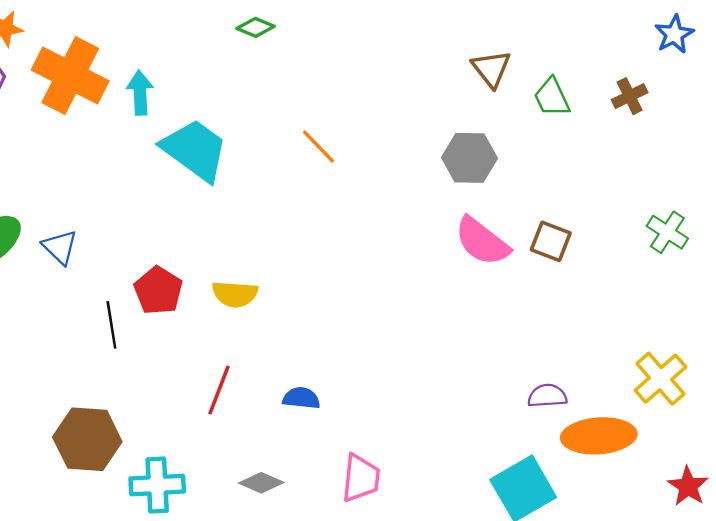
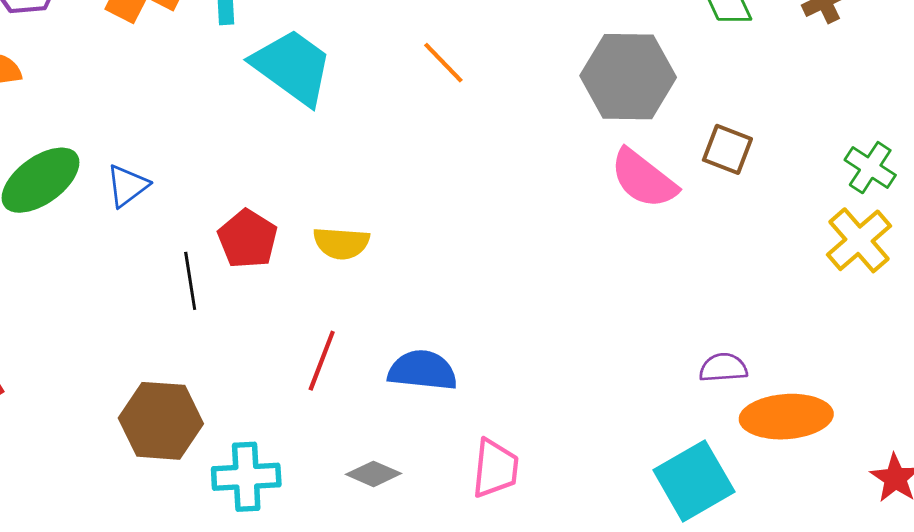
gray hexagon: (469, 158) -> (628, 77), size x1.4
brown square: (551, 241) -> (727, 149), moved
blue triangle: (60, 247) -> (127, 186), turned 39
yellow cross: (661, 379) -> (859, 240), moved
blue semicircle: (301, 398) -> (422, 370), size x1.5

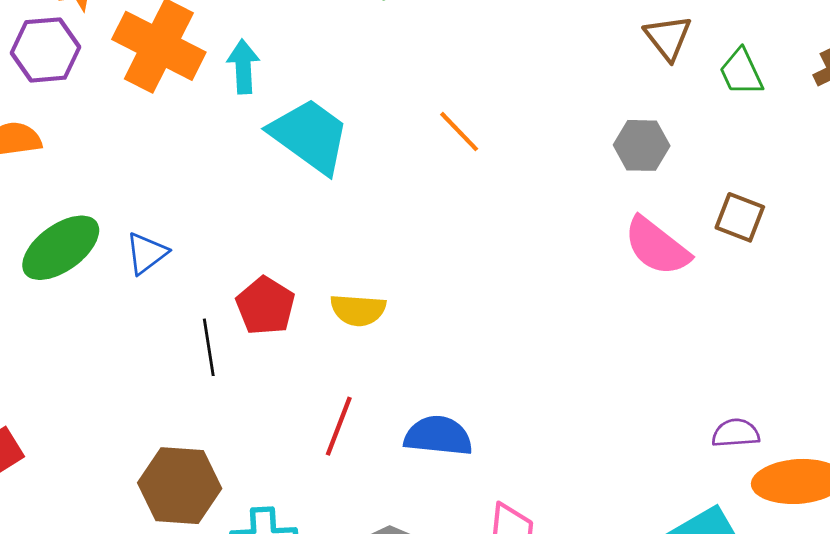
gray hexagon: (628, 77) -> (642, 145), size x0.6

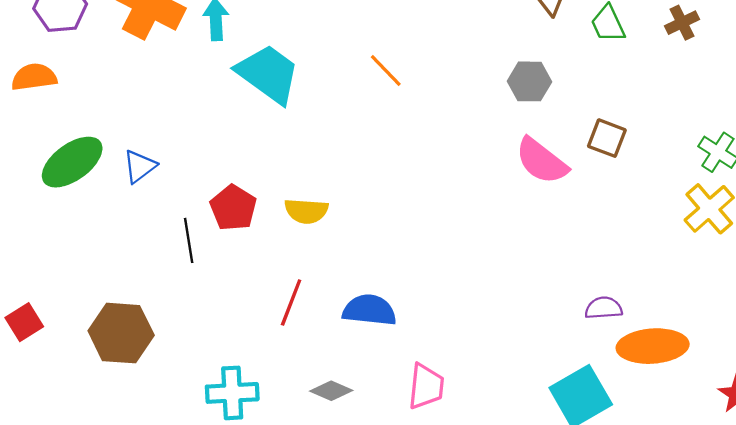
brown hexagon: (180, 486) -> (121, 333), moved

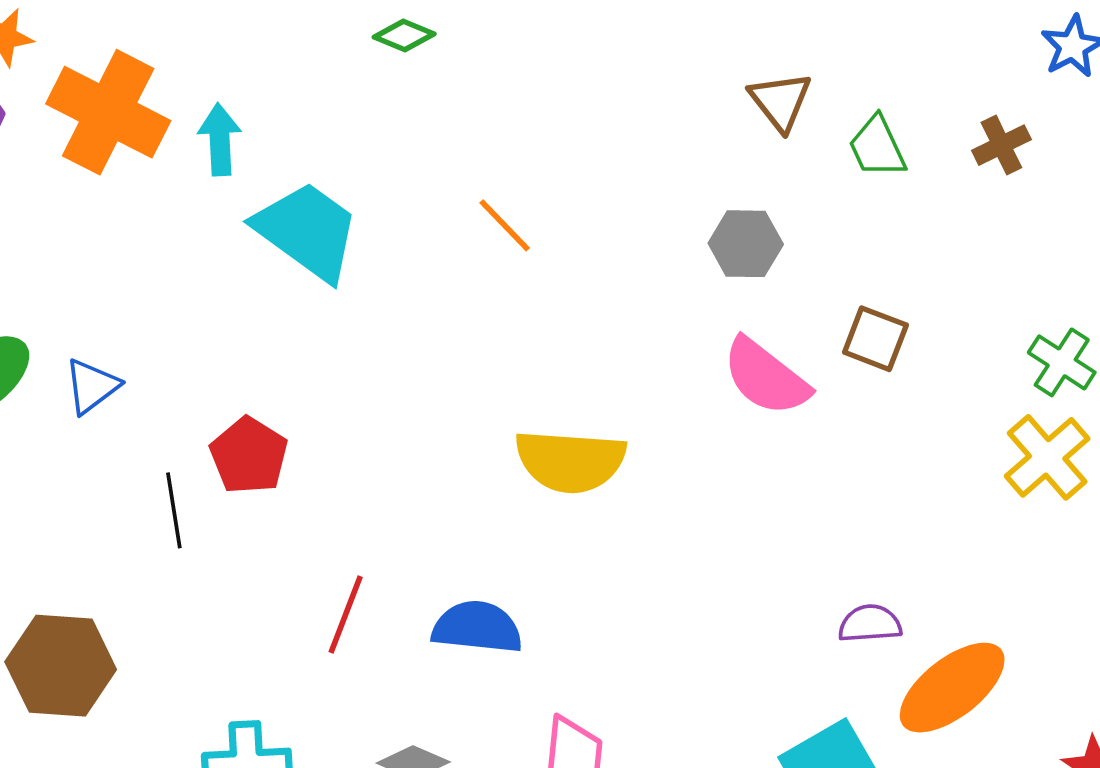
yellow semicircle: (306, 211) -> (570, 461), moved, size x1.5
orange ellipse: (653, 346) -> (952, 688), turned -34

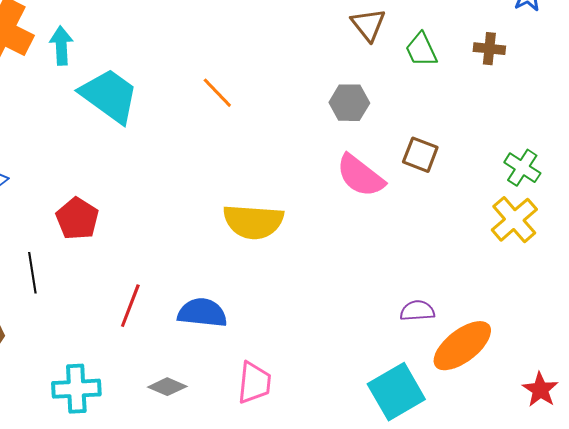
brown cross: (1001, 145) -> (489, 49), turned 32
black line: (174, 510) -> (32, 273), moved

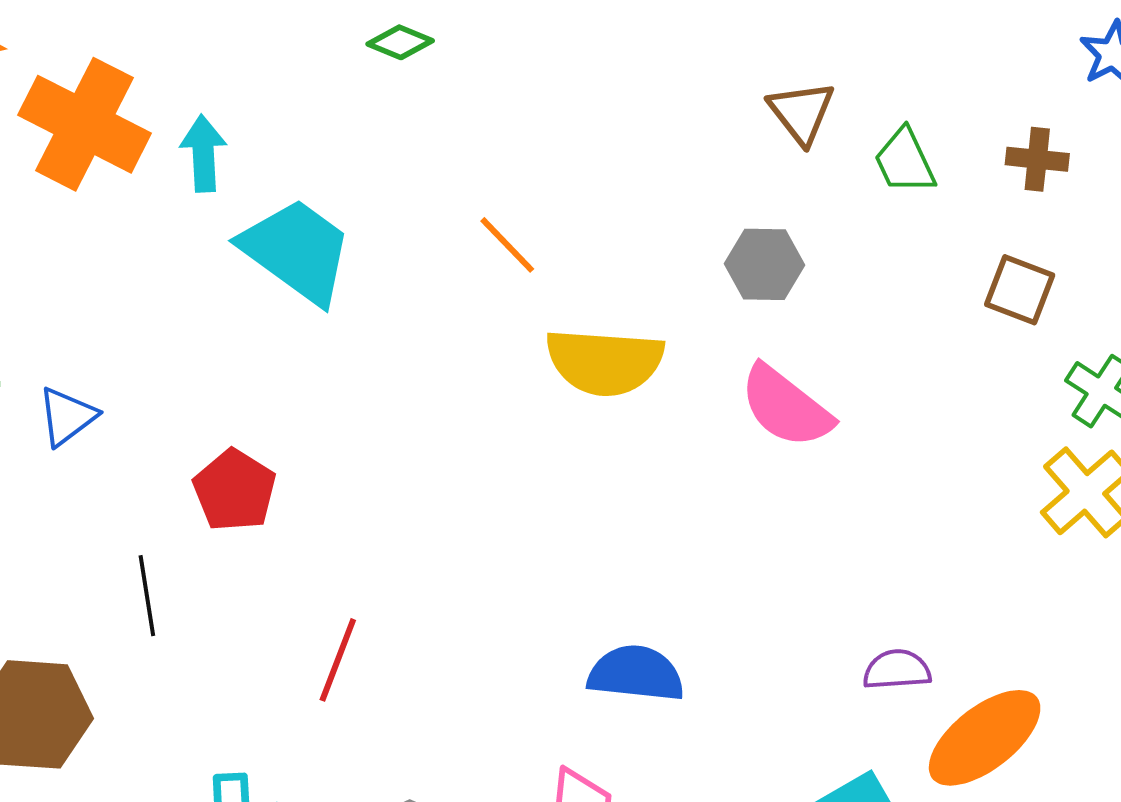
brown square: (420, 155) -> (1020, 290), moved
yellow semicircle: (253, 222) -> (605, 362), moved
blue semicircle: (202, 313) -> (636, 674), moved

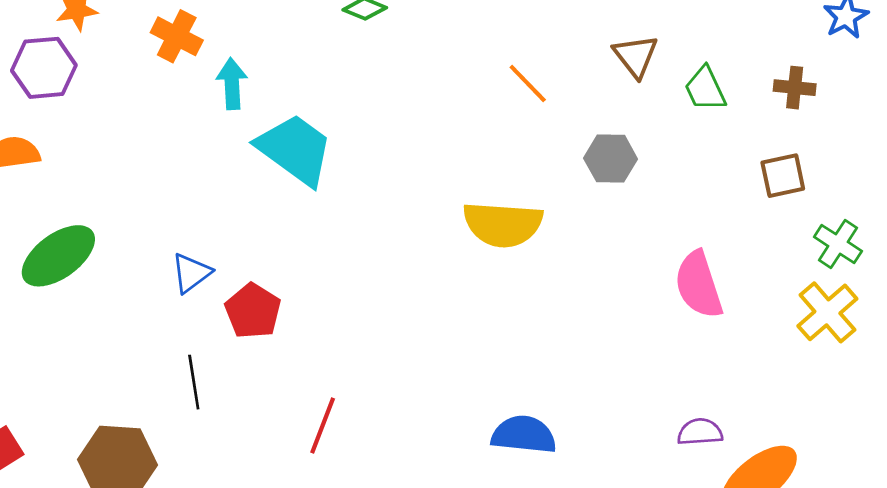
orange cross: (85, 124) -> (177, 36), moved, size x0.6
orange line: (507, 245) -> (528, 84), moved
brown square: (1020, 290) -> (783, 176), turned -33
pink semicircle: (786, 407) -> (699, 285), moved, turned 34
blue triangle: (67, 416) -> (191, 273), moved

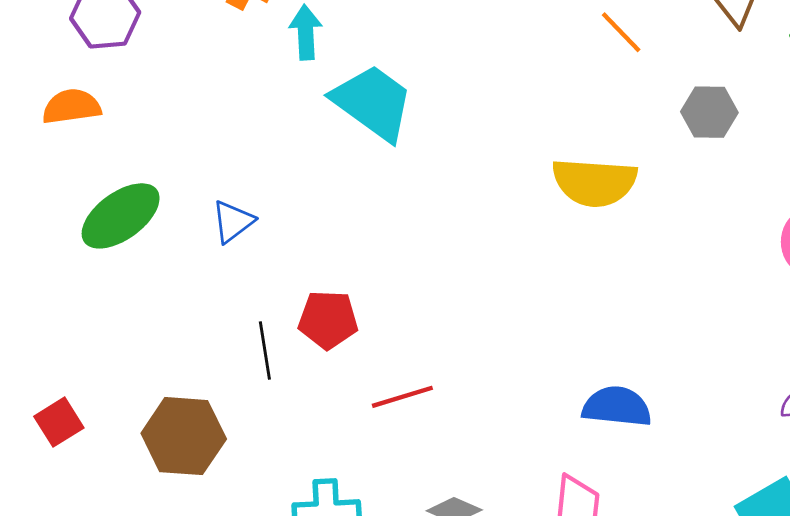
blue triangle: (191, 273) -> (233, 222), moved
red pentagon: (253, 311) -> (328, 320), moved, turned -30
red line: (323, 425) -> (402, 397), turned 52

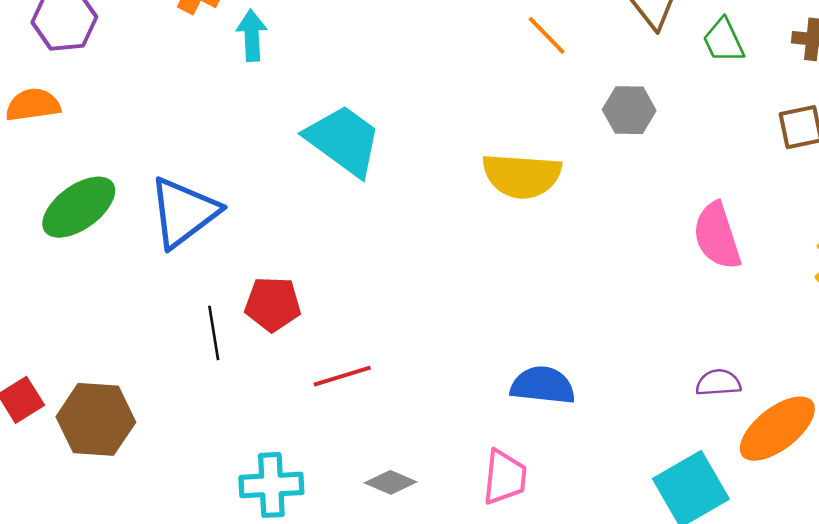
cyan trapezoid: (373, 102) -> (343, 140), moved
blue triangle: (233, 222) -> (184, 212), size x1.8
brown hexagon: (184, 436) -> (96, 419), moved

